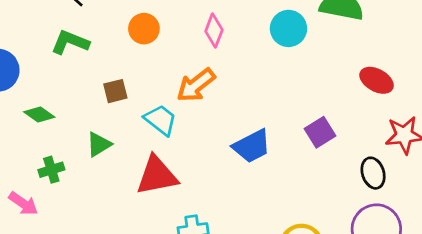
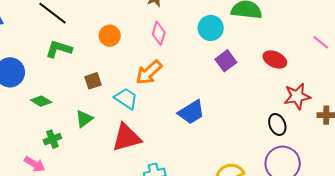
purple square: (320, 132) -> (226, 61), moved

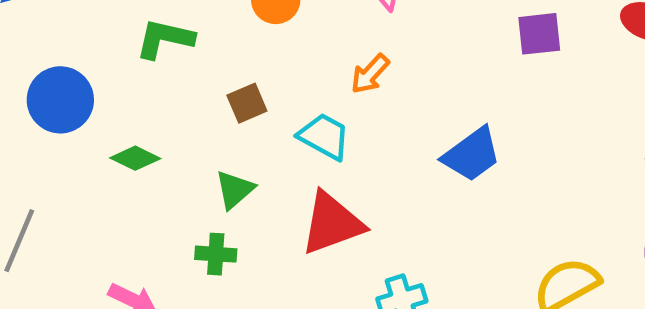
purple square: (226, 61) -> (539, 34), turned 35
orange arrow: (149, 72) -> (370, 74), size x0.7
green cross: (52, 139) -> (216, 254), moved, turned 30

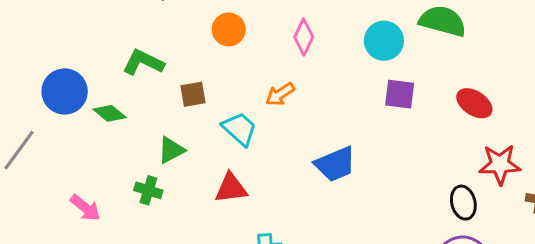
green L-shape: (165, 39) -> (143, 62), moved
blue circle: (60, 100) -> (65, 91), moved
red triangle: (332, 223) -> (231, 188), size x0.7

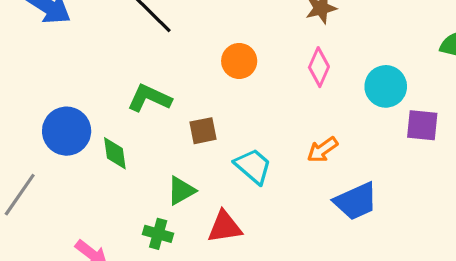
cyan circle: (384, 41) -> (386, 86), moved
orange arrow: (280, 94) -> (322, 150), moved
green diamond: (110, 113) -> (115, 153), turned 44
red triangle: (231, 188) -> (225, 227), moved

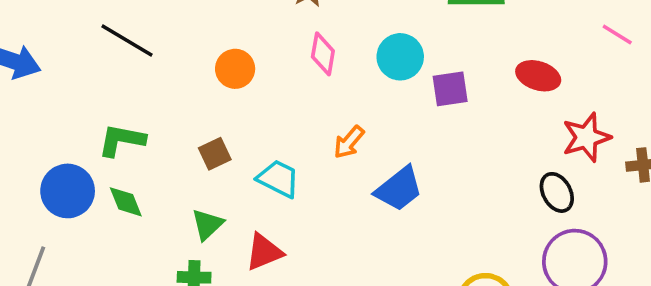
green L-shape: (149, 98) -> (121, 140), moved

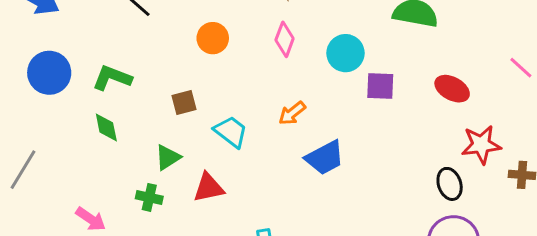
blue circle: (68, 191) -> (49, 73), moved

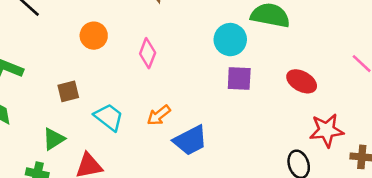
pink diamond: (285, 39) -> (148, 53), moved
cyan circle: (345, 53) -> (230, 40), moved
orange arrow: (292, 113) -> (159, 115), moved

